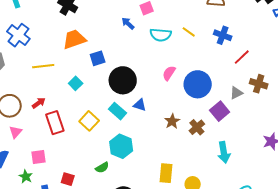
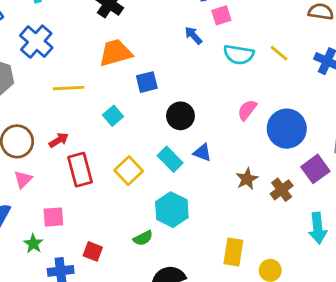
black circle: (123, 80) -> (180, 116), size x0.7

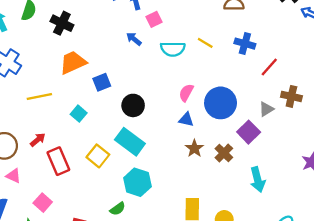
blue triangle: (202, 153) -> (186, 120), moved
cyan rectangle: (170, 159) -> (130, 142), size x1.4
pink triangle: (23, 179) -> (13, 176), turned -42
pink square: (53, 217) -> (43, 203), turned -36

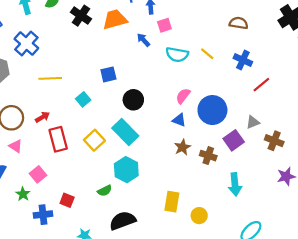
orange trapezoid: (73, 62) -> (115, 19), moved
brown cross: (291, 96) -> (274, 141), moved
brown cross: (224, 153) -> (208, 156), turned -35

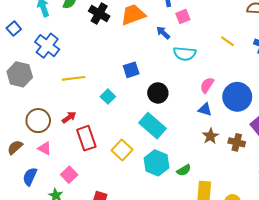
cyan semicircle: (177, 55) -> (185, 54), moved
yellow square: (94, 140) -> (122, 150), moved
green semicircle: (105, 191) -> (184, 170), moved

